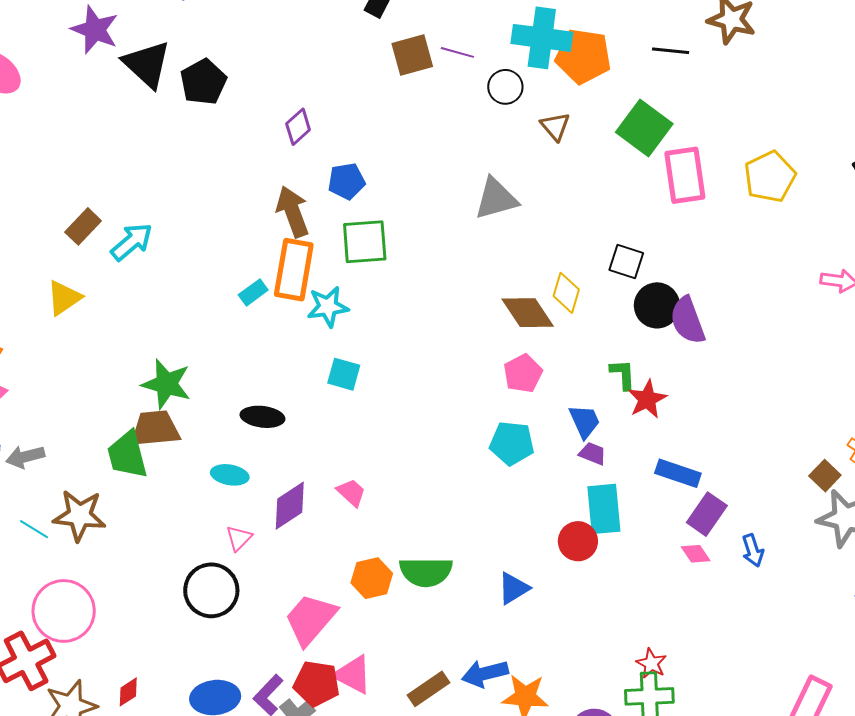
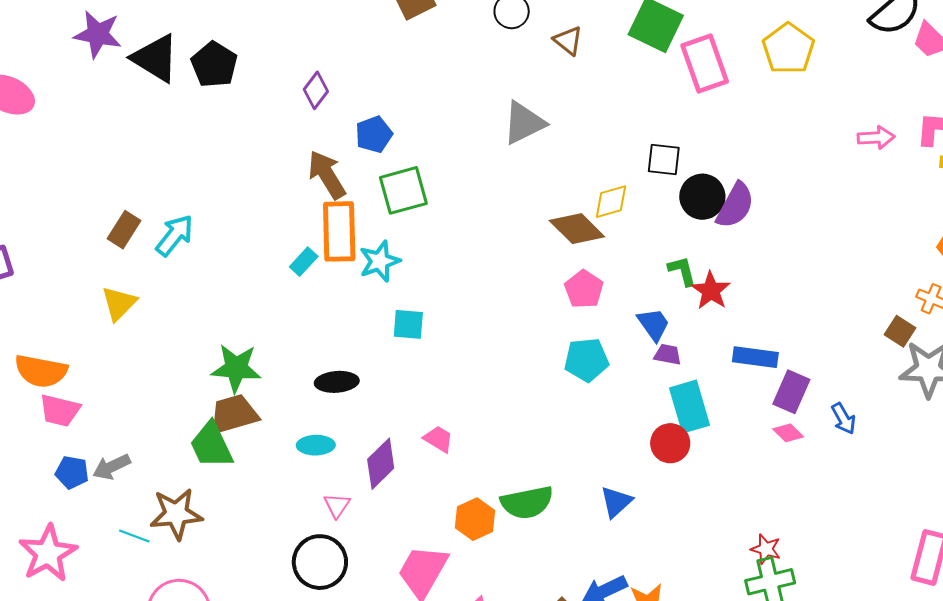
yellow diamond: (566, 293) -> (611, 202), turned 69
purple semicircle: (688, 320) -> (735, 205), turned -120

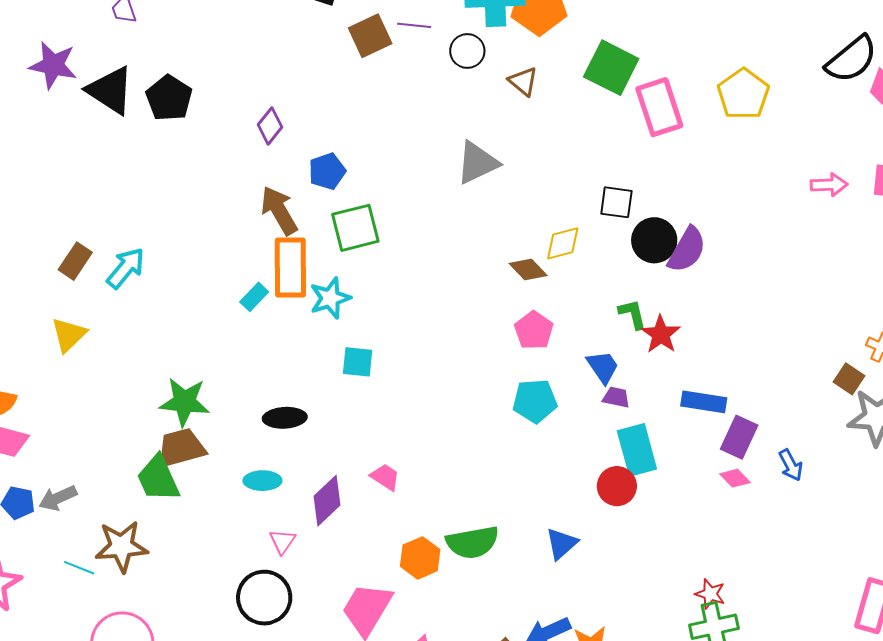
brown diamond: (577, 229) -> (528, 270), size x0.7

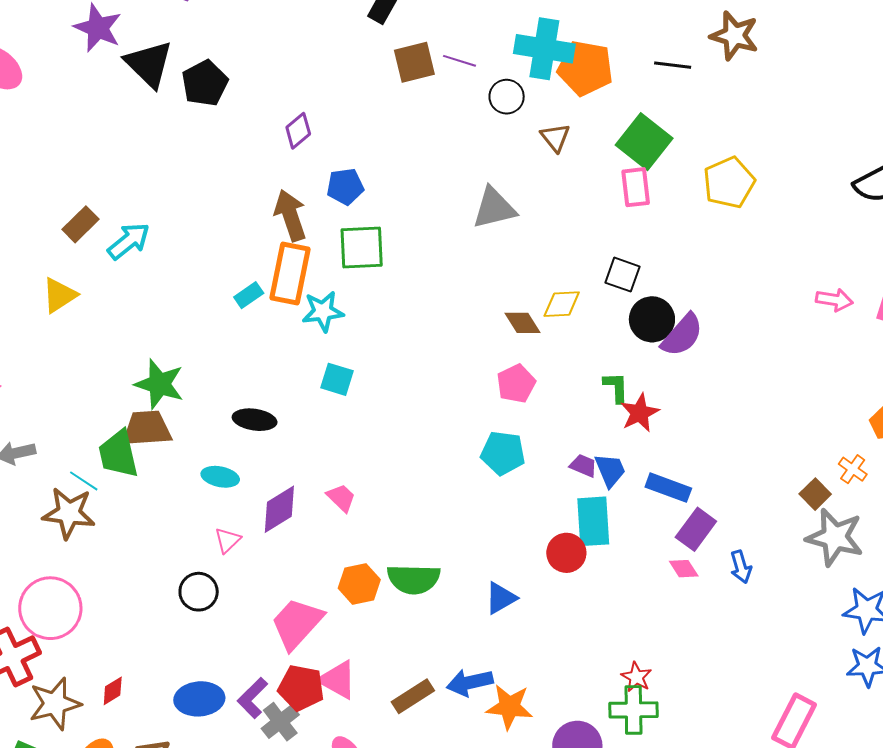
yellow pentagon: (743, 94) -> (729, 183), moved
pink rectangle: (659, 107) -> (636, 187), moved, size x0.7
blue trapezoid: (603, 367) -> (610, 470), moved
cyan line: (79, 568) -> (84, 481), moved
black circle: (264, 598) -> (199, 592), size x0.7

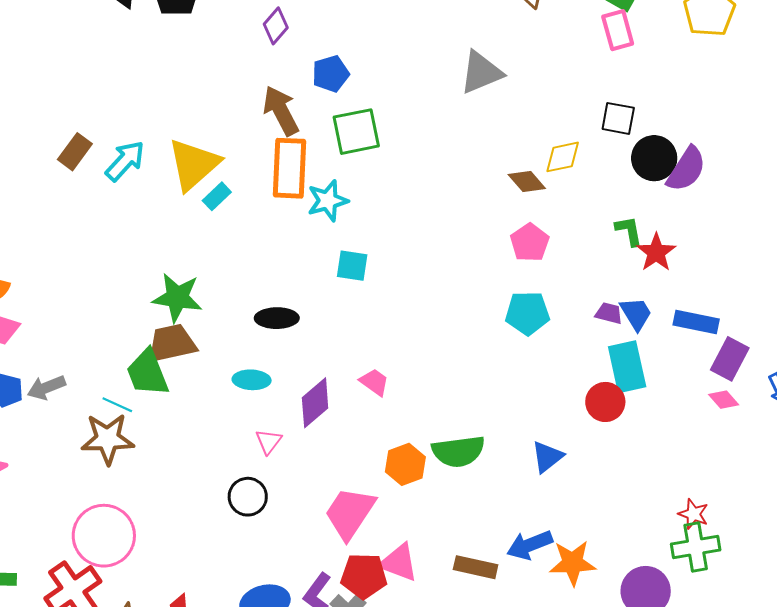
yellow triangle: (59, 295) -> (194, 164), moved, size x1.5
cyan rectangle: (249, 295) -> (217, 196), moved
brown rectangle: (413, 696) -> (476, 567), turned 54

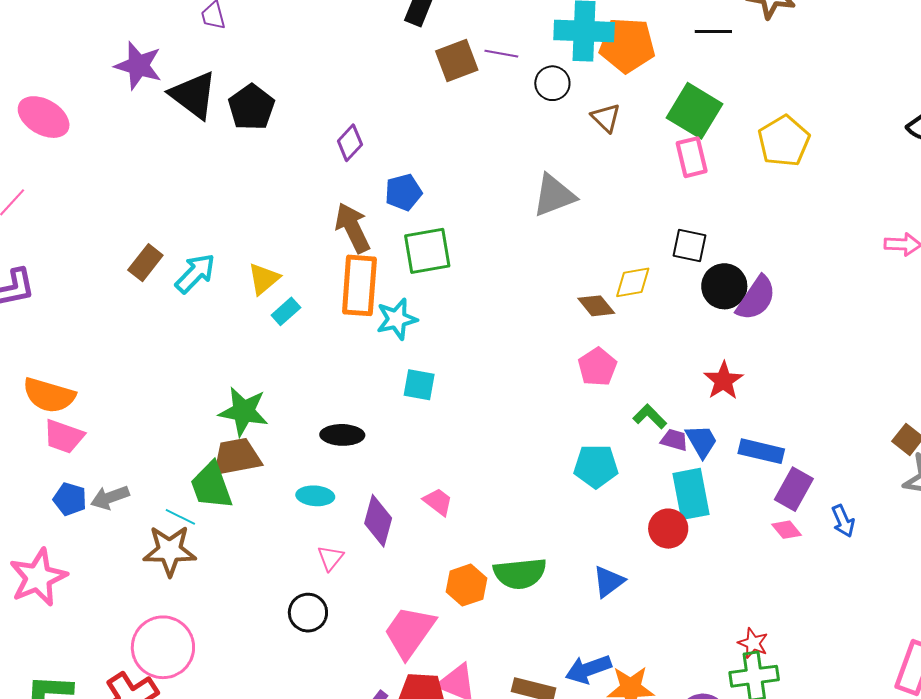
yellow triangle: (194, 164) -> (264, 279), size x0.6
green L-shape: (629, 231) -> (650, 417), moved, turned -36
cyan pentagon: (527, 313) -> (596, 466), moved
purple diamond: (315, 403) -> (378, 521), turned -36

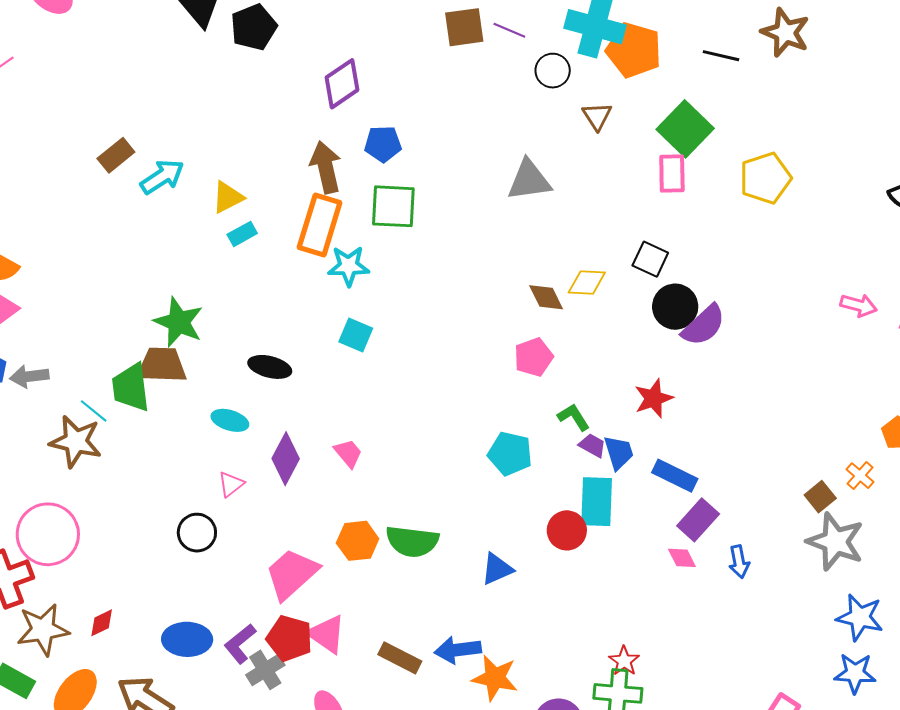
purple diamond: (350, 143) -> (342, 84), size x1.4

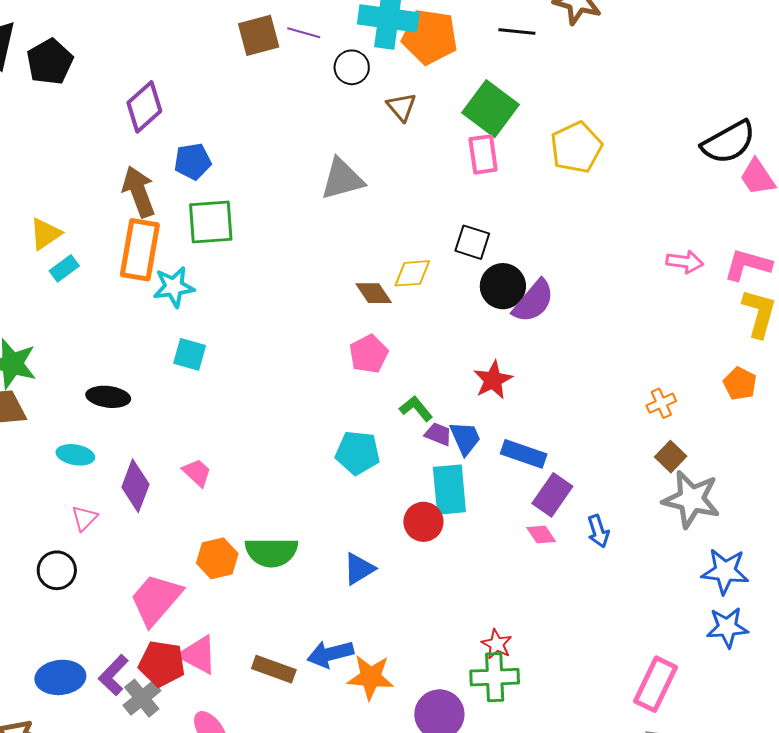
orange cross: (860, 476) -> (661, 403), moved, turned 32

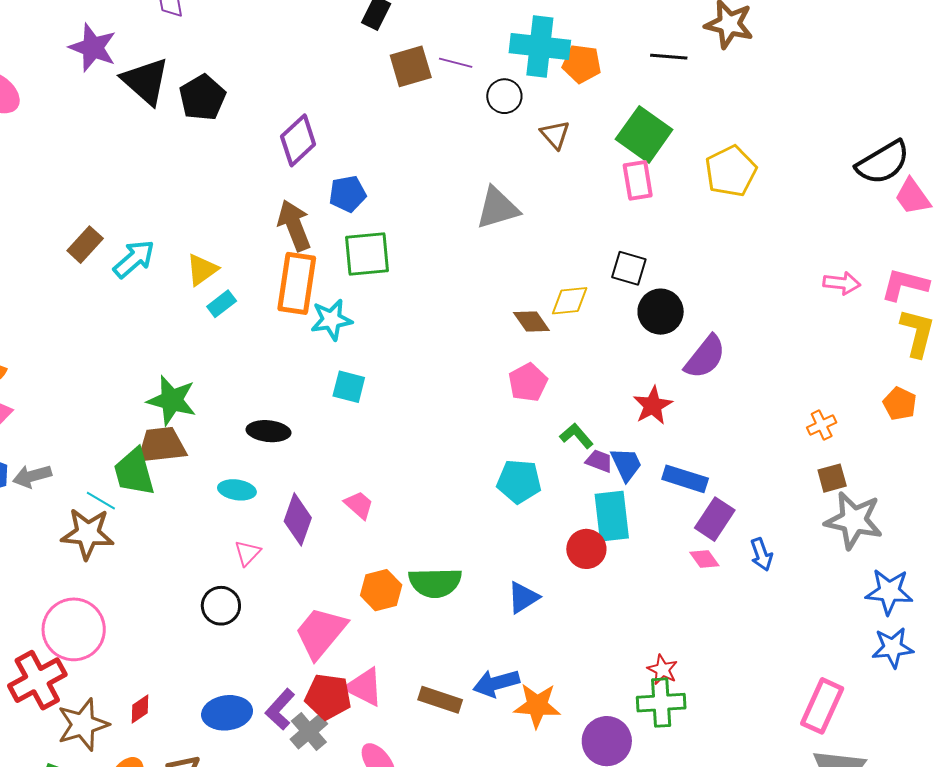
orange pentagon: (430, 37) -> (582, 64), size x0.7
purple semicircle: (533, 301) -> (705, 357), moved
brown square: (671, 457) -> (832, 478), turned 32

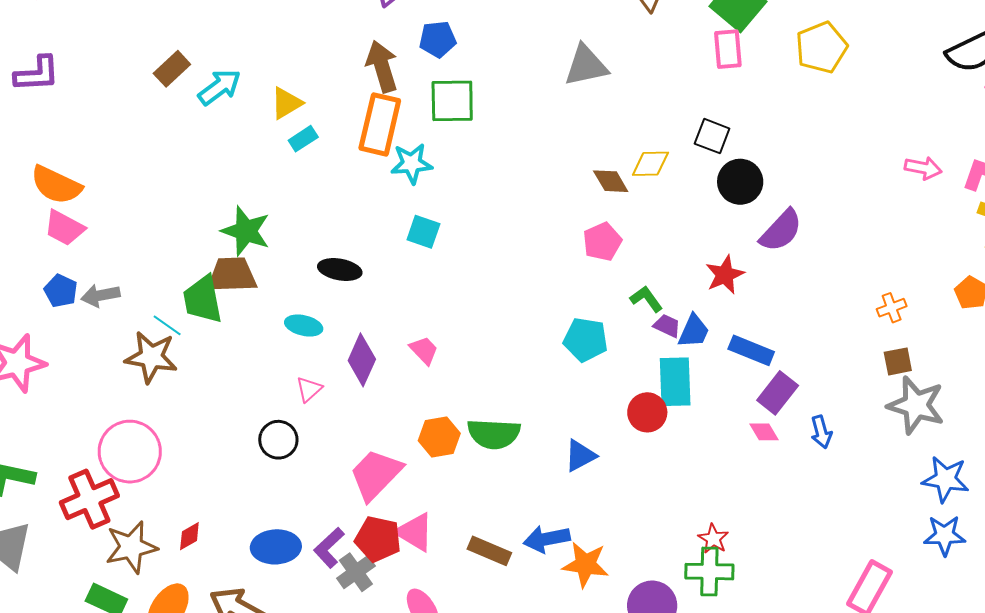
blue trapezoid: (626, 464) -> (694, 331), turned 45

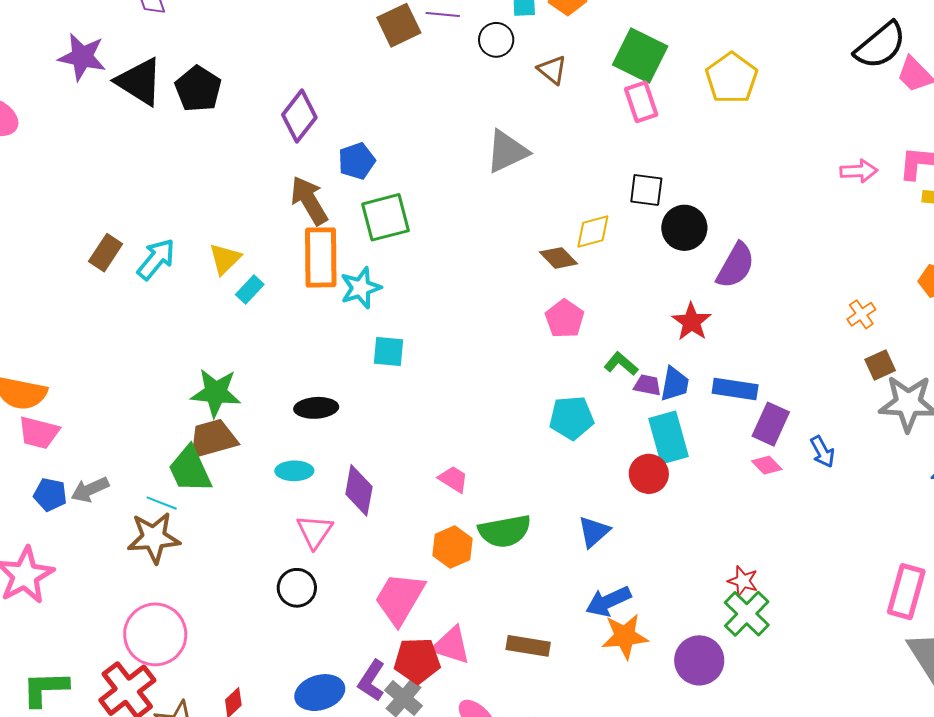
pink trapezoid: (424, 350) -> (453, 479), moved
pink triangle: (309, 389) -> (315, 531), size x1.4
blue arrow: (547, 539) -> (608, 601), moved
green cross: (709, 572) -> (747, 614), turned -33

